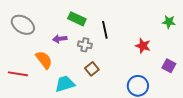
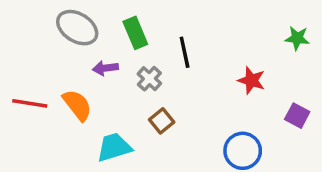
green rectangle: (77, 19) -> (135, 33), turned 42
gray ellipse: (23, 25) -> (77, 28), moved
gray cross: (85, 45) -> (149, 79), turned 32
red line: (18, 74) -> (30, 103), moved

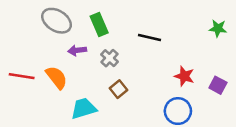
black line: (185, 52) -> (149, 37), moved, turned -65
red star: (251, 80) -> (184, 76), moved

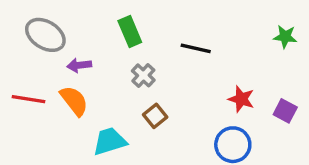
gray ellipse: (57, 21) -> (45, 35), moved
purple arrow: (77, 50) -> (79, 65), moved

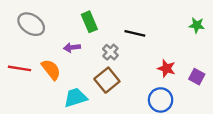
purple arrow: (79, 65) -> (72, 47), moved
gray cross: (143, 75) -> (110, 52), moved
brown square: (155, 116) -> (107, 80), size x1.5

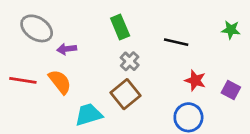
green rectangle: (89, 22) -> (120, 27), moved
black line: (135, 33) -> (176, 42), moved
purple arrow: (72, 47) -> (67, 49), moved

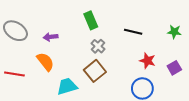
gray ellipse: (37, 28) -> (15, 31), moved
green star: (231, 30) -> (174, 32), moved
red line: (23, 80) -> (14, 74), moved
purple square: (231, 90) -> (174, 68), turned 32

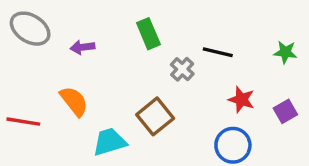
gray ellipse: (15, 31) -> (30, 29), moved
purple arrow: (51, 37) -> (82, 47), moved
gray cross: (98, 46) -> (182, 69), moved

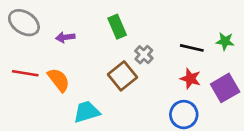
black line: (218, 52) -> (192, 48), moved
purple square: (285, 111) -> (225, 88), size x1.5
brown square: (155, 116) -> (123, 76), moved
red line: (23, 122) -> (25, 73), moved

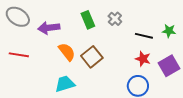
purple arrow: (65, 37) -> (49, 28), size x1.5
gray cross: (144, 55) -> (115, 19), moved
orange semicircle: (59, 80) -> (67, 52), moved

